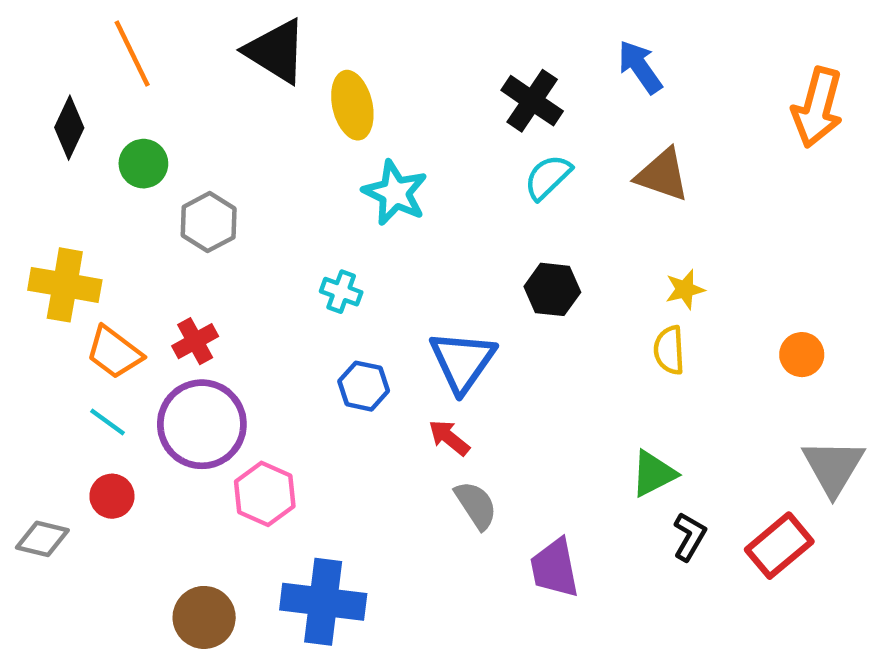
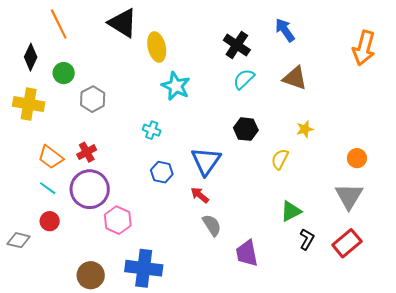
yellow cross: (65, 285) -> (29, 104), moved
yellow semicircle: (669, 350) -> (280, 159), moved, turned 30
gray triangle: (833, 467) -> (349, 196), moved

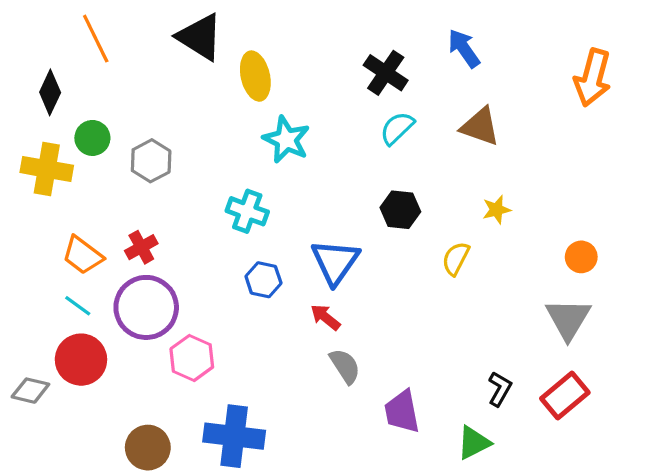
green circle: (64, 73) -> (92, 138), moved
cyan cross: (152, 130) -> (247, 211), size x1.4
green triangle: (291, 211) -> (474, 443), moved
red circle: (50, 221) -> (81, 360), size x1.6

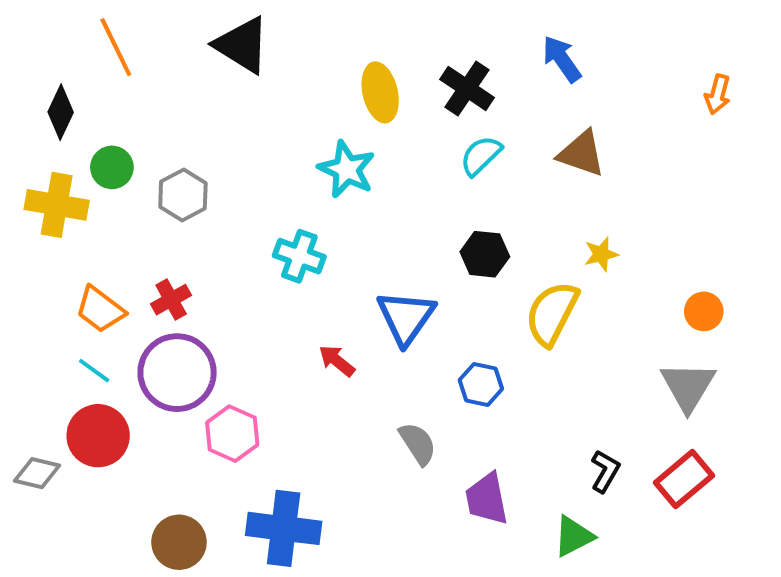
yellow ellipse: (255, 76) -> (380, 92), moved
orange arrow: (593, 78) -> (718, 94), size x0.6
yellow semicircle: (456, 259) -> (552, 313), size x1.6
blue hexagon: (263, 280) -> (481, 384), moved
red arrow: (325, 317) -> (337, 361), moved

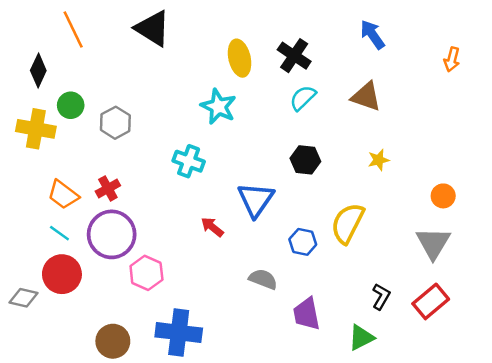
blue arrow: (562, 59) -> (372, 34), moved
yellow semicircle: (552, 313) -> (348, 223), moved
gray semicircle: (418, 444) -> (263, 279), turned -36

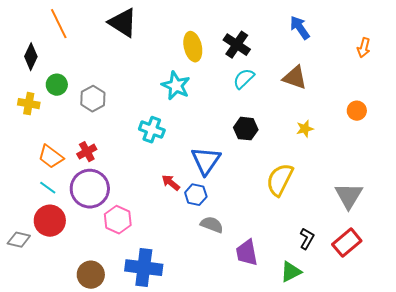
yellow cross: (36, 129) -> (29, 104), size x0.7
orange circle: (443, 196) -> (357, 111), moved
blue hexagon: (303, 242) -> (196, 195), moved

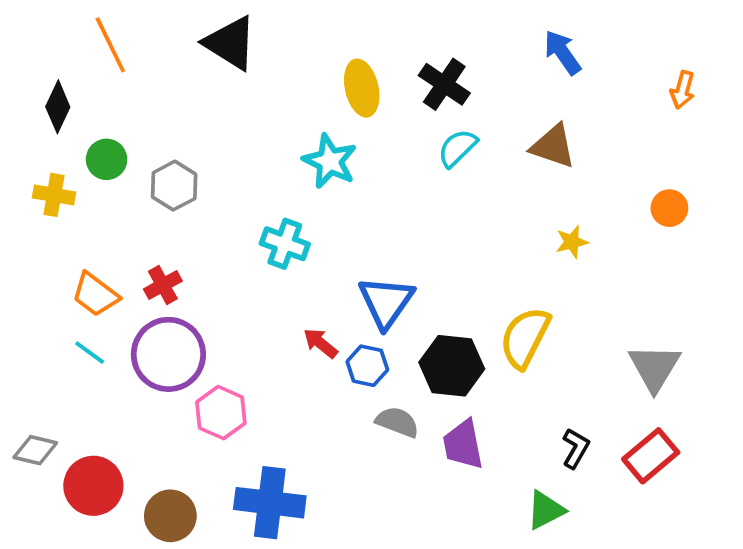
black hexagon: (246, 129) -> (452, 366), moved, size x1.4
red circle: (50, 221) -> (93, 486), moved
purple trapezoid: (247, 253) -> (463, 445), moved

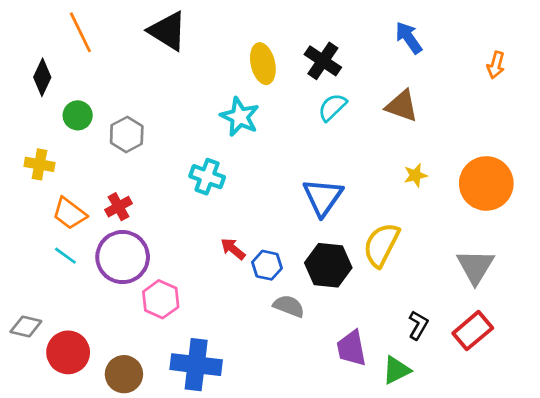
yellow cross: (54, 195) -> (40, 164), moved
orange circle: (669, 208) -> (486, 183), moved, size x2.0
blue triangle: (386, 302) -> (323, 197), moved
purple trapezoid: (463, 445) -> (351, 348), moved

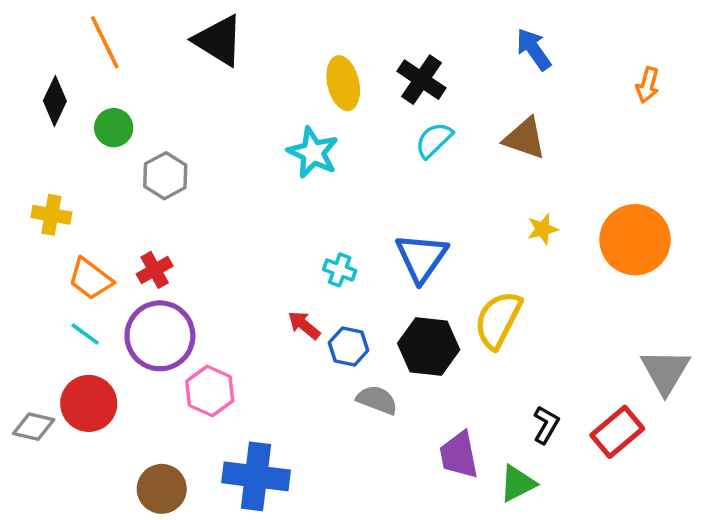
green circle: (78, 115) -> (114, 128), moved
cyan cross: (207, 177) -> (340, 270), moved, size x0.7
gray triangle: (475, 267) -> (665, 371), moved
red circle: (68, 352) -> (89, 403), moved

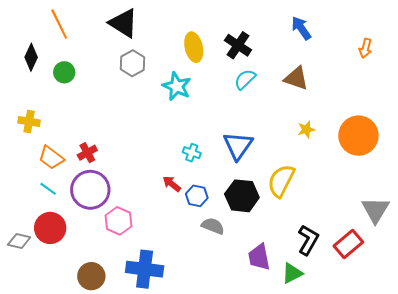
gray hexagon: (165, 176) -> (133, 63), moved
black L-shape: (546, 425) -> (308, 240), size x1.4

